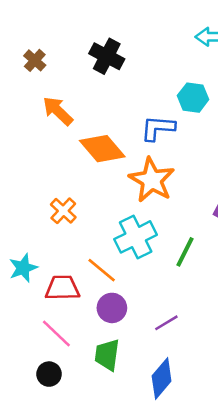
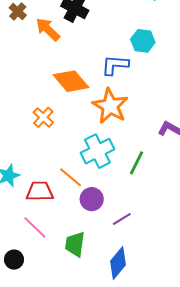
orange arrow: (58, 111) -> (48, 29), moved
orange cross: (63, 211) -> (43, 117), moved
purple circle: (112, 308) -> (92, 199), moved
black circle: (49, 374) -> (14, 260), moved

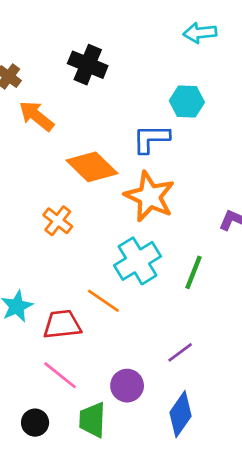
orange arrow: (48, 29) -> (36, 116), moved
purple circle: (92, 199) -> (127, 386), moved
green trapezoid: (75, 244) -> (92, 420), moved

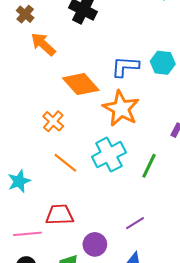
cyan hexagon: (187, 101) -> (163, 63), moved
orange line: (103, 301) -> (65, 163), moved
red trapezoid: (62, 324) -> (60, 215), moved
pink line: (60, 375) -> (27, 234), moved, turned -48

